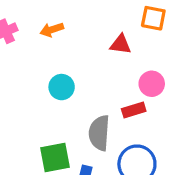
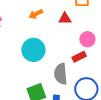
orange arrow: (52, 30) -> (36, 14), moved
cyan circle: (62, 87) -> (33, 50), size x1.5

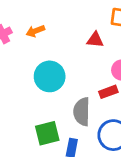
orange arrow: (36, 14) -> (35, 31), moved

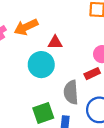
orange arrow: (35, 31) -> (26, 27), size x1.5
red triangle: (95, 40) -> (55, 42), moved

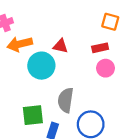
orange arrow: (26, 27) -> (20, 44), moved
red rectangle: (92, 74) -> (100, 48), moved

